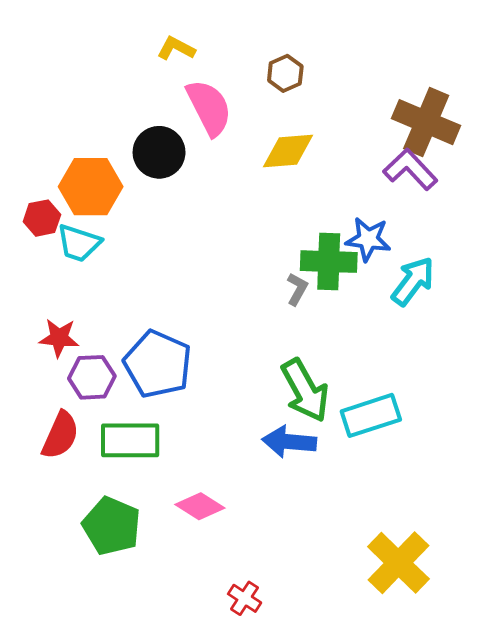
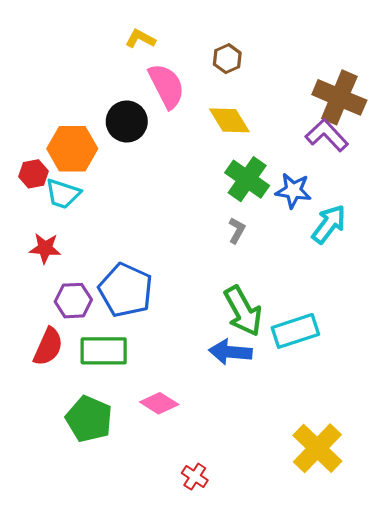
yellow diamond: (288, 151) -> (229, 120), turned 63
green cross: (329, 262) -> (247, 179), moved, turned 33
red star: (59, 338) -> (45, 248), moved

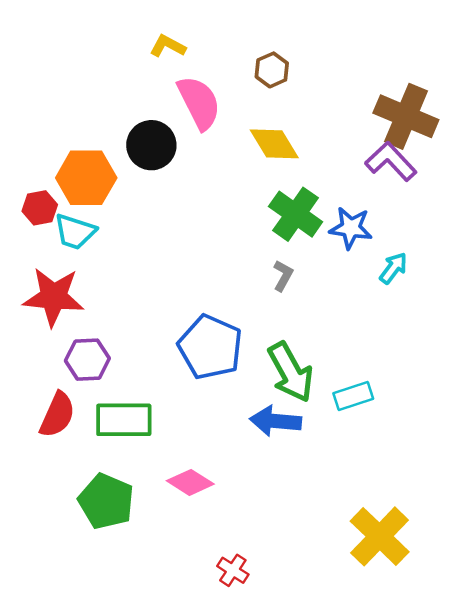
cyan arrow: (329, 224) -> (393, 268), size x0.7
red star: (45, 248) -> (54, 297), size x1.6
blue pentagon: (126, 290) -> (210, 347), moved
cyan rectangle: (295, 331) -> (353, 396), size x0.7

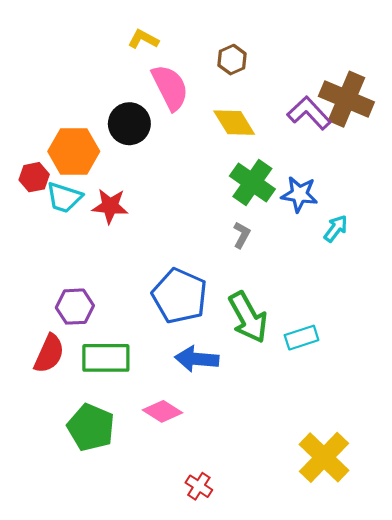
purple L-shape: (391, 161) -> (309, 113), moved
red star: (54, 297) -> (110, 206), moved, size x0.7
blue arrow: (276, 421) -> (197, 359), moved

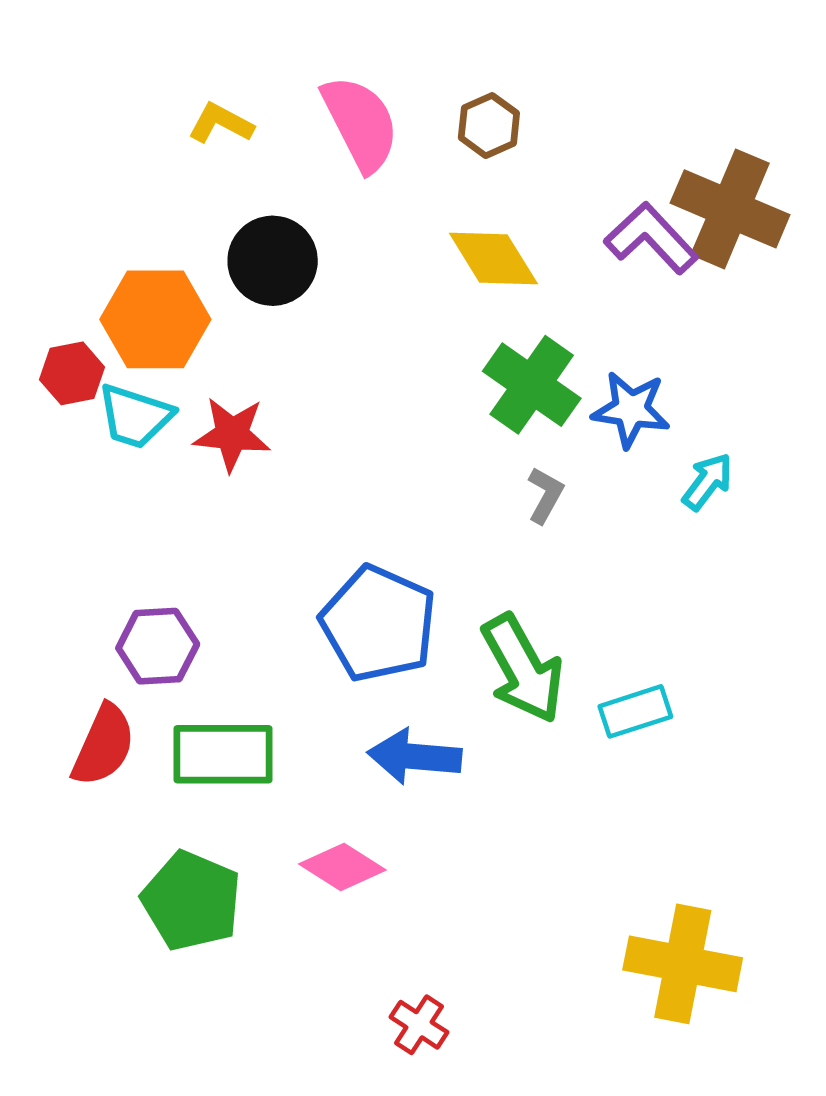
yellow L-shape: (143, 39) -> (221, 123), moved
pink semicircle: (170, 87) -> (360, 123), moved
gray L-shape: (242, 235) -> (545, 495), moved
yellow cross: (324, 457) -> (683, 964), turned -33

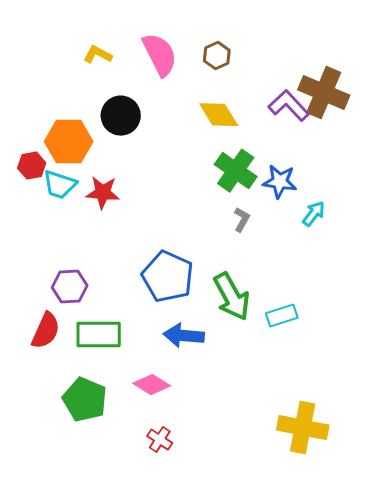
red cross: (419, 1025) -> (160, 440), moved

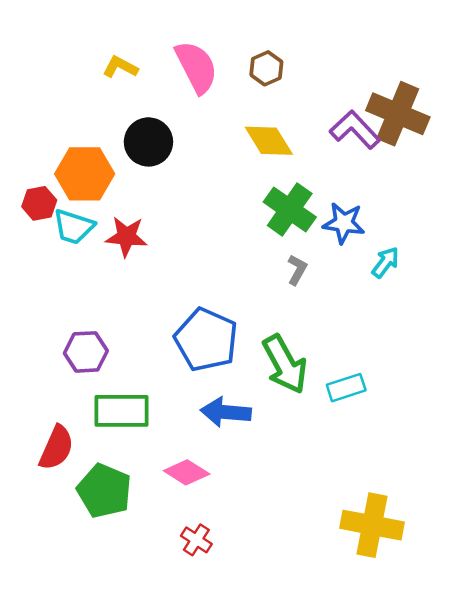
red semicircle: (46, 331) -> (56, 448), moved

